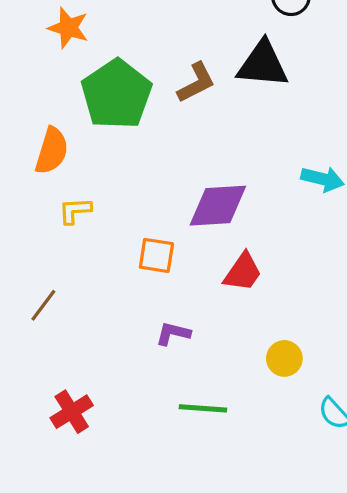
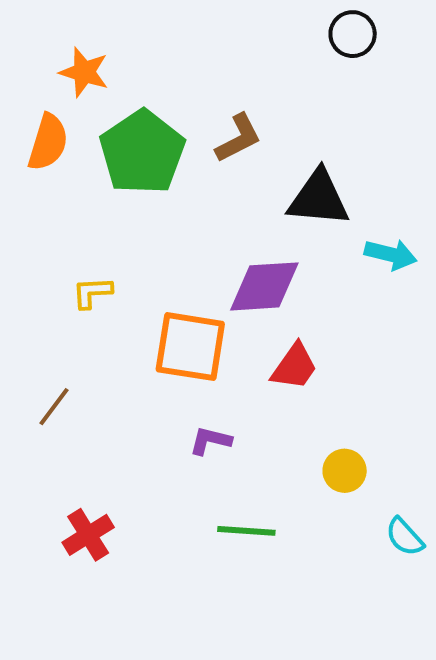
black triangle: (263, 64) -> (318, 198), moved
orange semicircle: (52, 151) -> (48, 142), moved
orange square: (156, 255) -> (190, 347), size x1.6

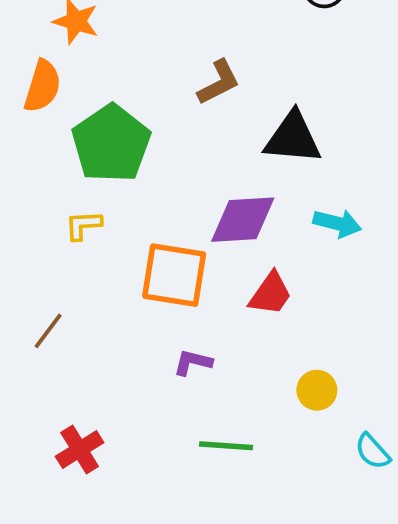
green pentagon: (142, 152) -> (111, 144), moved
cyan arrow: (391, 254) -> (337, 223), moved

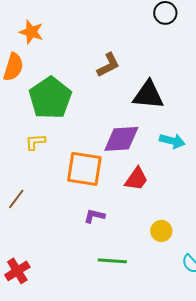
red cross: (80, 450) -> (17, 271), moved

